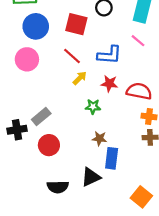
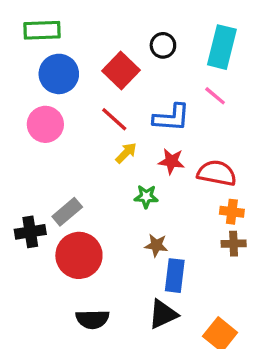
red square: (76, 24) -> (121, 71), turned 30
red circle: (49, 145) -> (79, 255), size x1.4
black triangle: (91, 177) -> (163, 314), moved

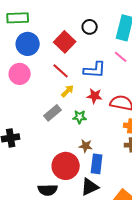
gray rectangle: (67, 212) -> (53, 113), moved
red circle: (79, 255) -> (66, 166), moved

